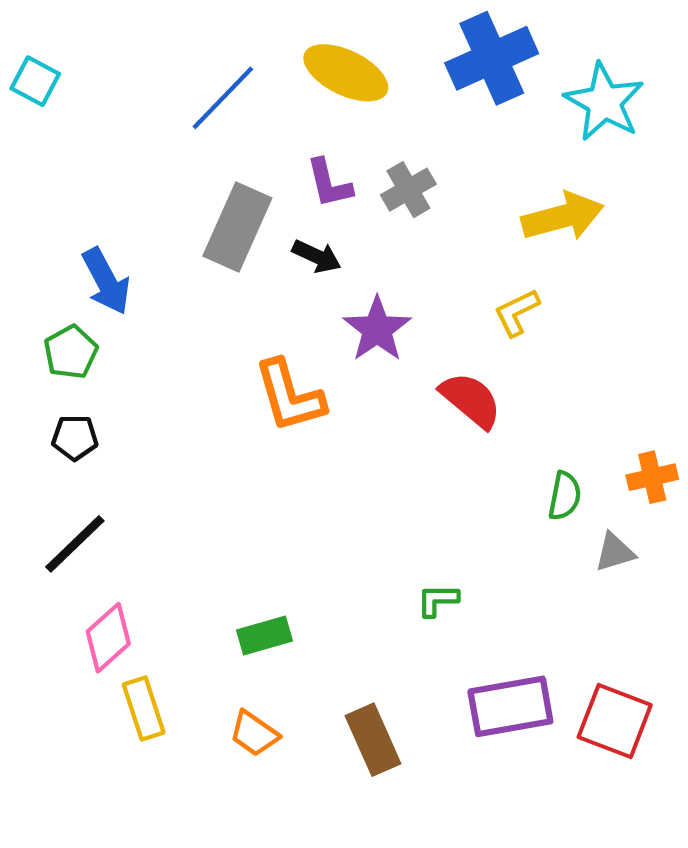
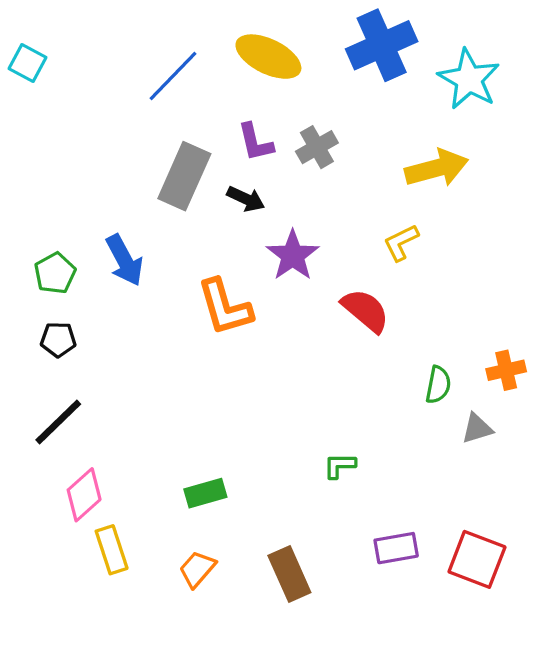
blue arrow: (106, 281) -> (125, 260), moved
purple rectangle: (510, 706) -> (396, 548), size x0.7
orange trapezoid: (254, 733) -> (197, 569), turned 96

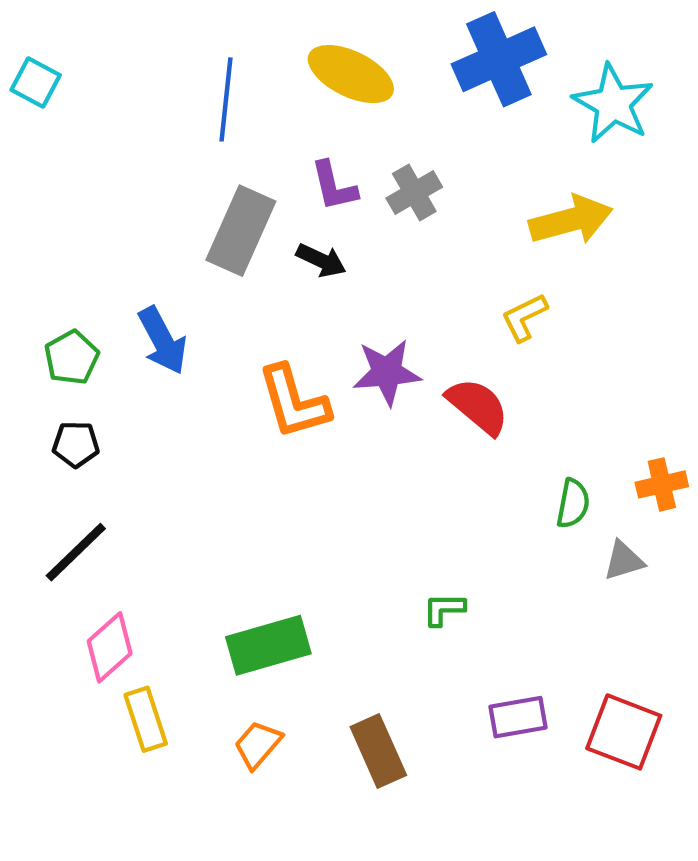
blue line: (173, 76) -> (226, 99), turned -38
purple star: (293, 255) -> (387, 372), moved, turned 30
green rectangle: (205, 493) -> (268, 645), size x1.5

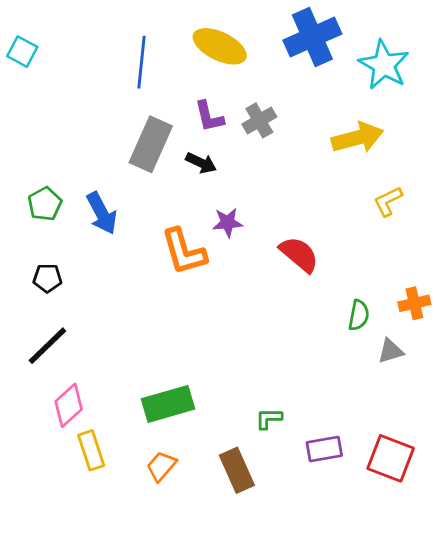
yellow L-shape: (524, 317) -> (388, 201), moved
green pentagon: (72, 358) -> (45, 204), moved
purple star: (387, 372) -> (228, 222), moved, size x0.7
green L-shape: (444, 609) -> (269, 419), moved

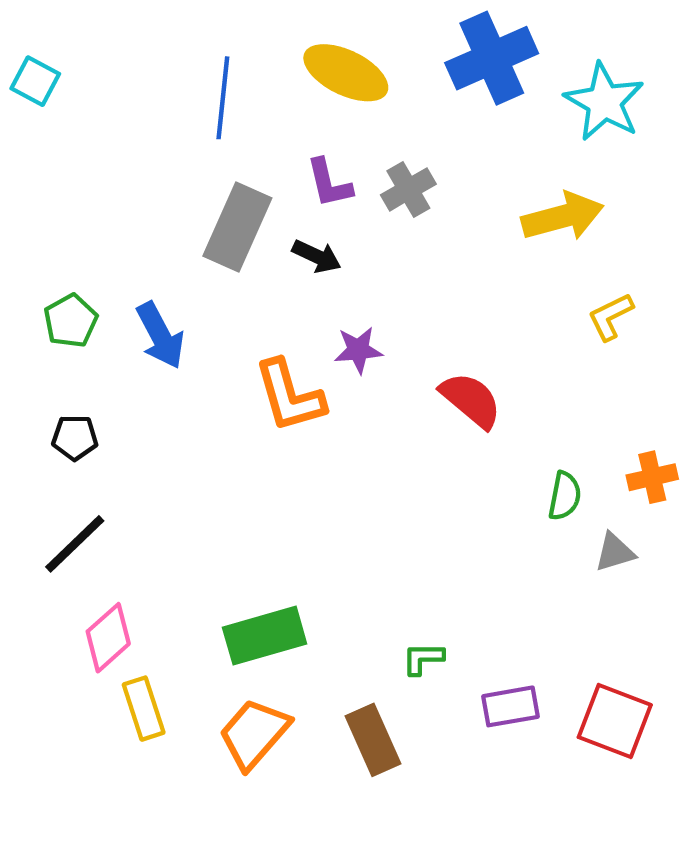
orange trapezoid: (161, 466) -> (254, 734), size x1.5

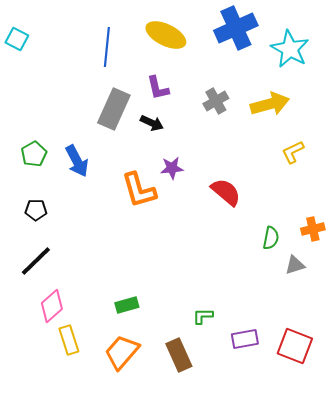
gray cross: (408, 189) -> (216, 101), moved
green rectangle: (265, 636) -> (127, 305), size x0.6

